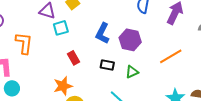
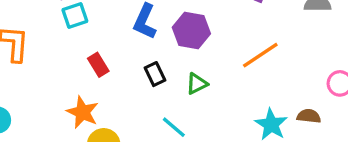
black rectangle: (107, 65) -> (155, 74), turned 56
orange star: (63, 86) -> (83, 112), turned -30

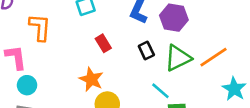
orange line: (260, 55) -> (213, 57), moved
green triangle: (197, 84) -> (178, 58), size x1.6

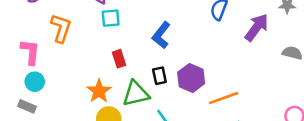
purple hexagon: (174, 18) -> (191, 78), moved
green triangle: (178, 58) -> (136, 94), moved

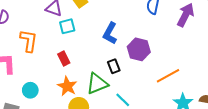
red rectangle: (119, 59) -> (64, 59), moved
purple hexagon: (191, 78) -> (139, 49), moved
cyan circle: (35, 82) -> (30, 90), moved

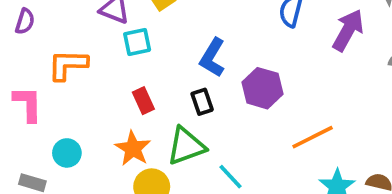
orange L-shape: (29, 41) -> (68, 65), turned -100
red rectangle: (64, 59) -> (143, 101), moved
black rectangle: (114, 66) -> (202, 102), moved

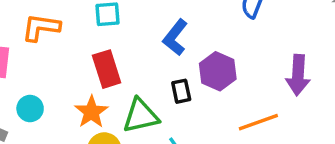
purple arrow: (348, 30) -> (298, 75), moved, turned 147
red rectangle: (143, 101) -> (107, 69), size x1.5
black rectangle: (202, 102) -> (181, 91), moved

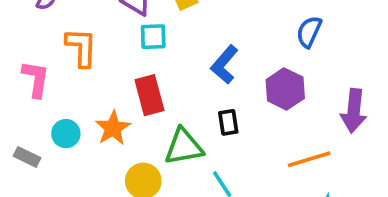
orange L-shape: (41, 27) -> (81, 47), turned 81
purple hexagon: (218, 71) -> (285, 89), moved
orange star: (91, 112) -> (113, 128), moved

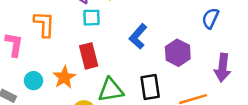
blue semicircle: (309, 32) -> (210, 18), moved
black rectangle: (228, 122) -> (150, 87), moved, size x1.5

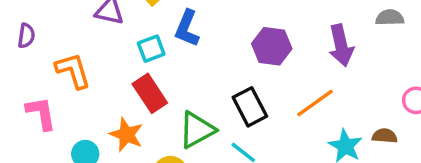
cyan square: (91, 18) -> (151, 49), moved
blue L-shape: (138, 36) -> (187, 28), moved

